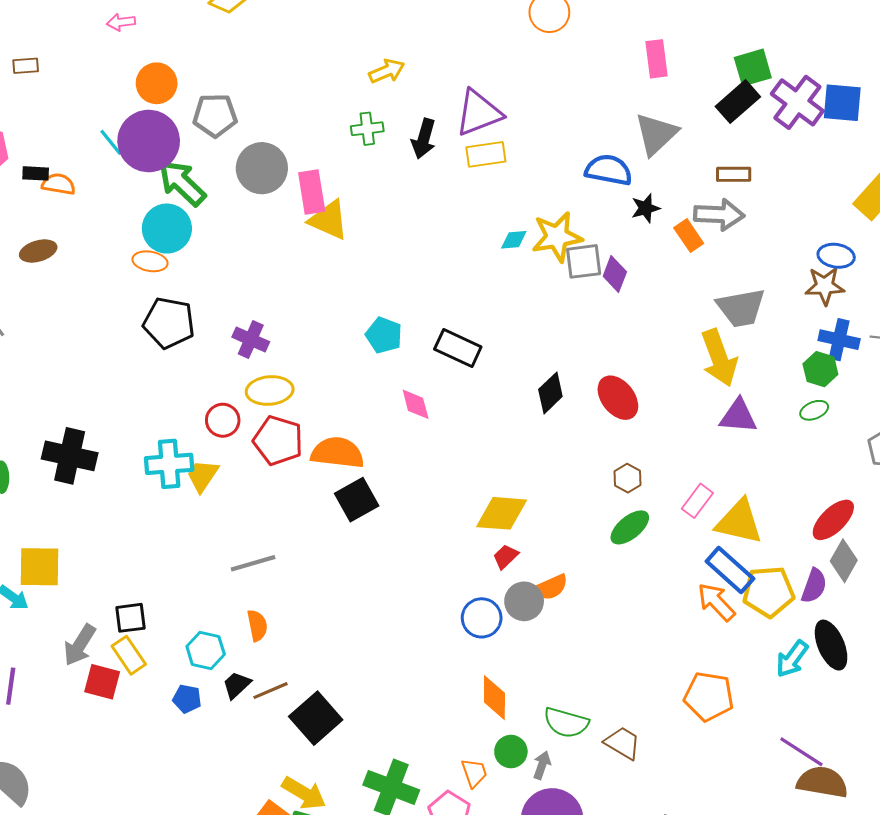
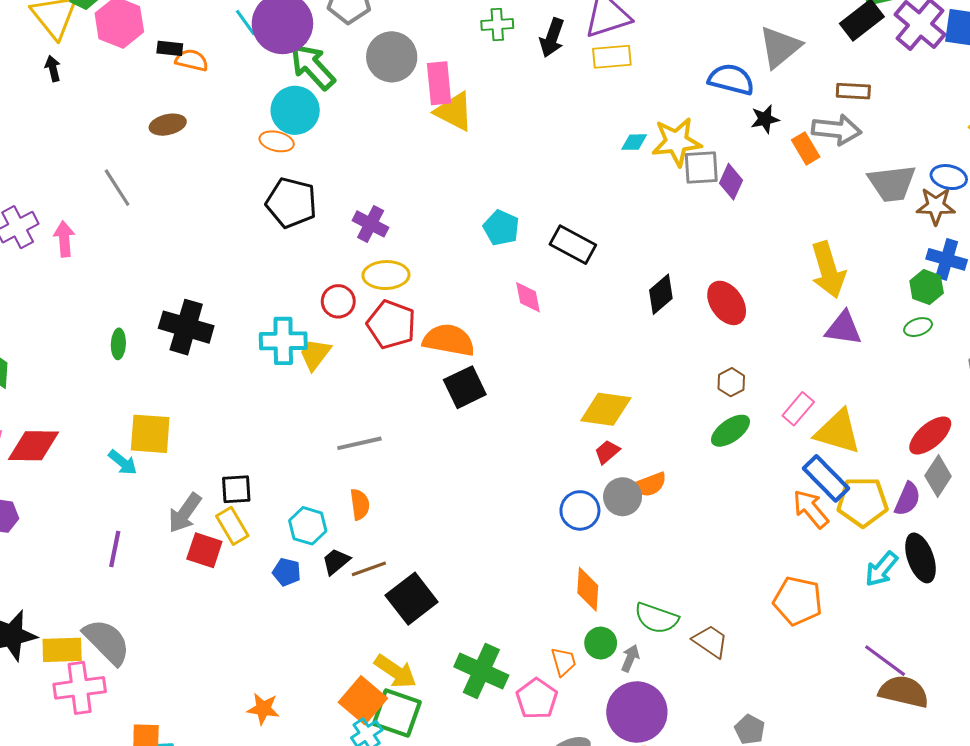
gray trapezoid: (741, 308) -> (892, 183), moved

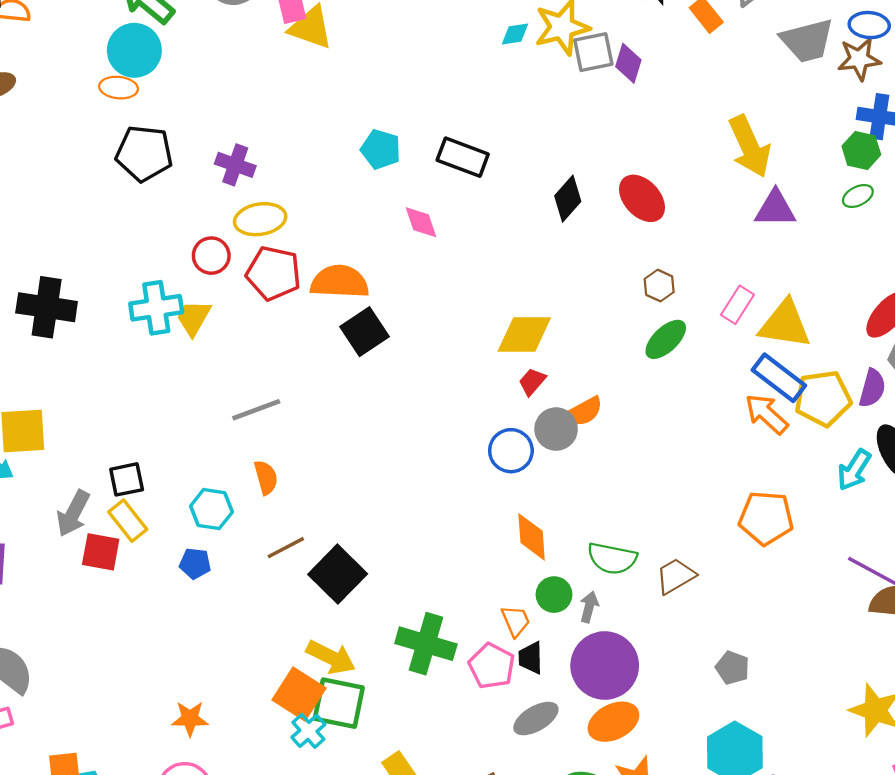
black trapezoid: (336, 561) -> (531, 658), moved, turned -44
brown trapezoid: (710, 641) -> (676, 576), turned -57

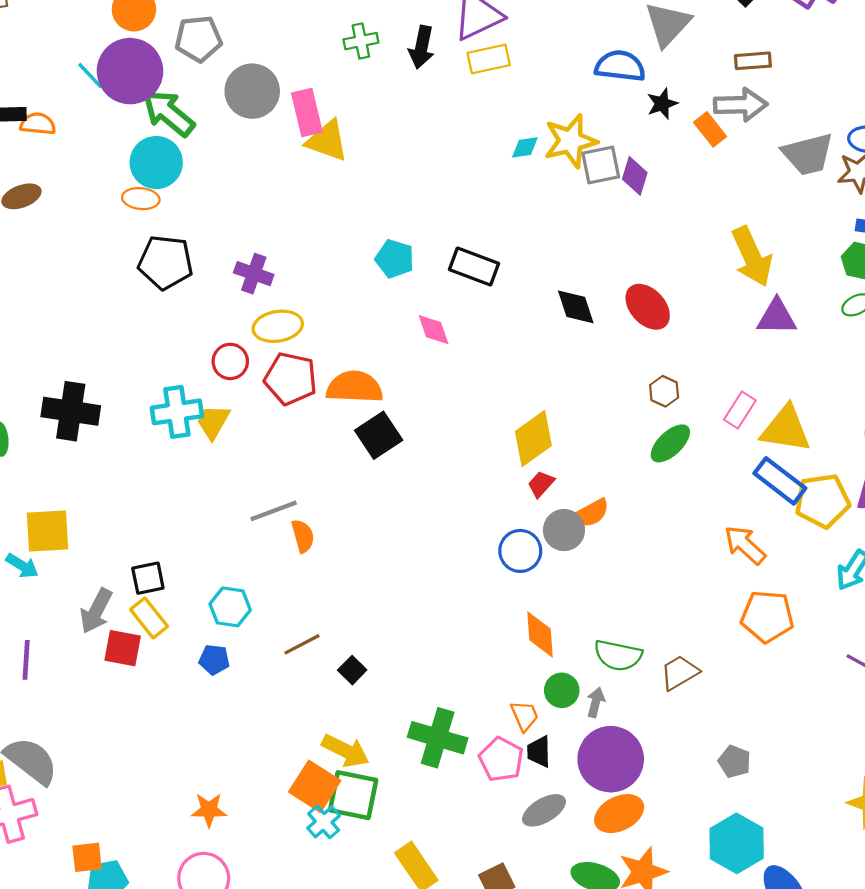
black diamond: (568, 199) -> (576, 307), turned -60
yellow diamond: (524, 335) -> (533, 438), turned -36
orange arrow: (767, 414) -> (745, 545), moved
orange semicircle: (266, 477) -> (303, 536), moved
black square: (338, 574) -> (352, 670), size x0.5

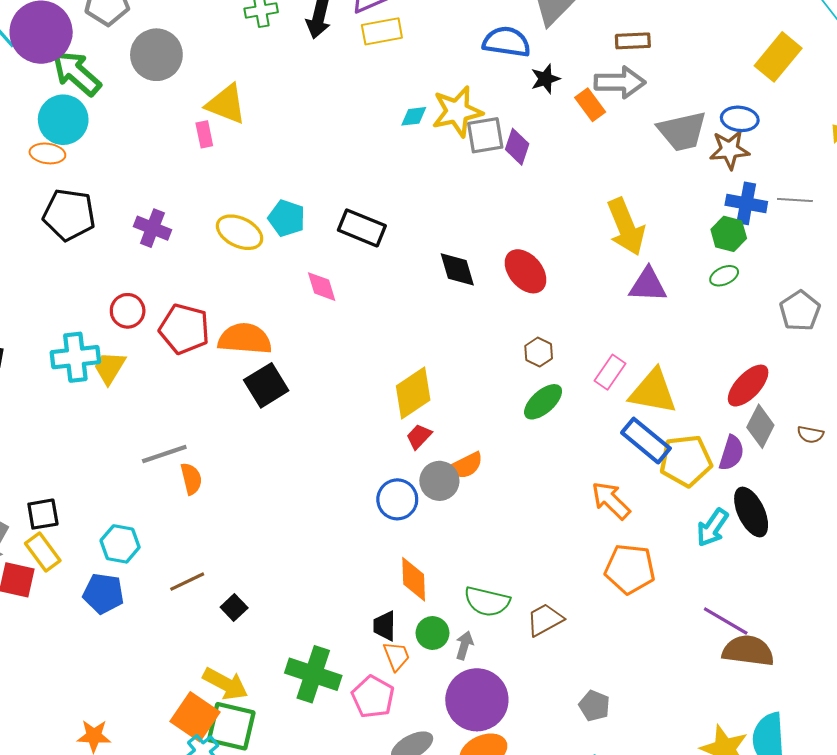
pink rectangle: (307, 113) -> (204, 134), moved, size x0.6
yellow ellipse: (278, 326) -> (240, 232), moved, turned 33
blue pentagon: (214, 660) -> (103, 593), size x1.4
black trapezoid: (539, 752) -> (385, 626), moved

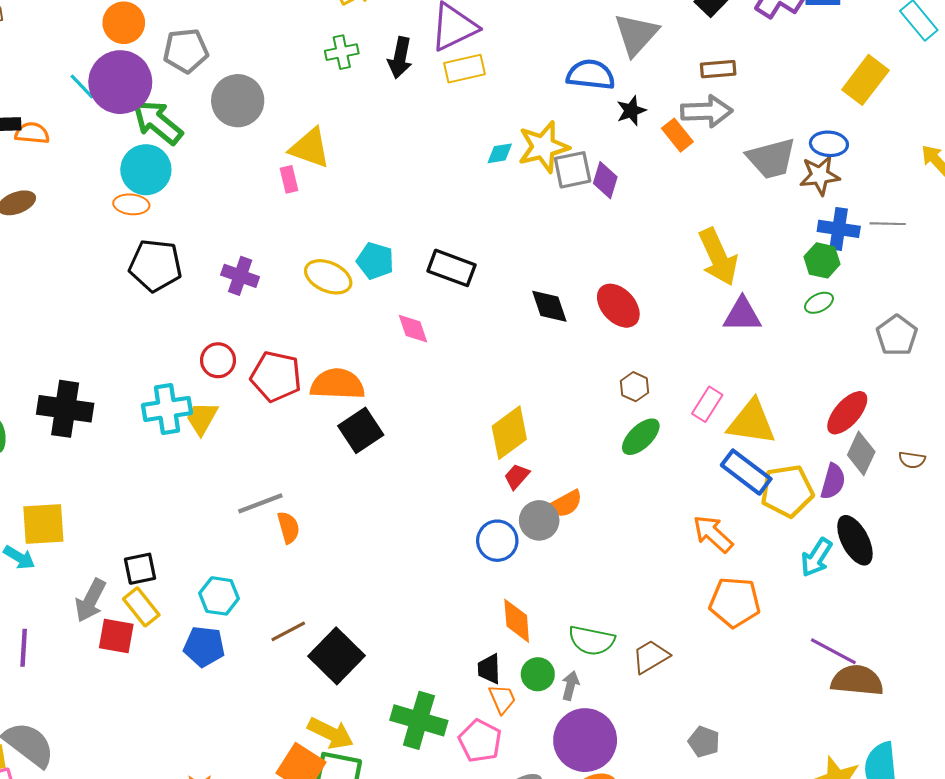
black square: (234, 608) -> (337, 656), size x2.0

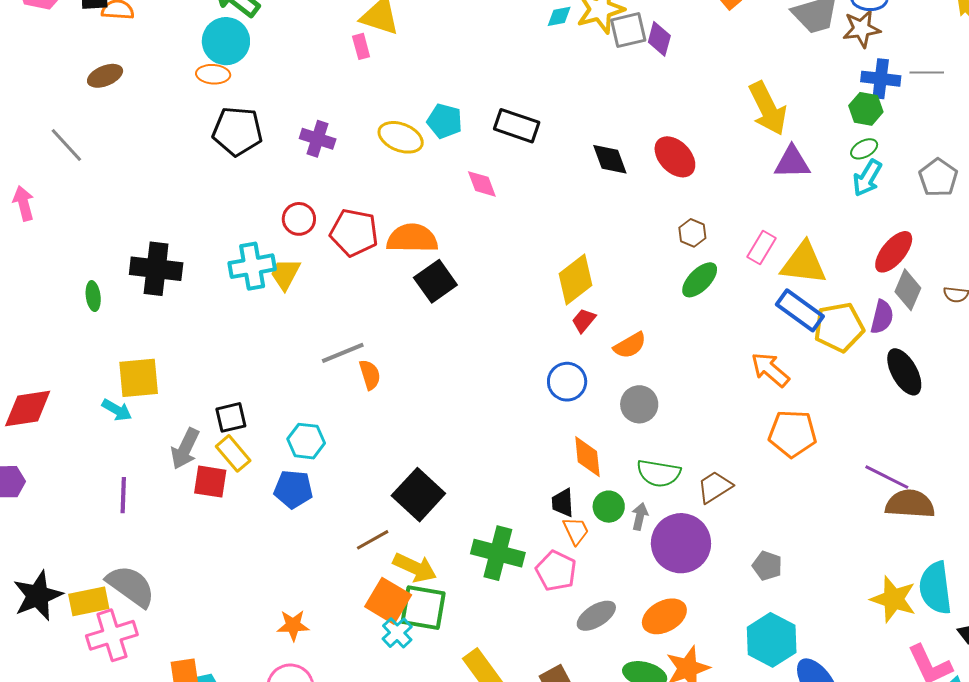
gray circle: (539, 520) -> (639, 404), moved
cyan arrow: (816, 557) -> (867, 178), moved
brown line: (288, 631) -> (373, 540), moved
purple circle: (585, 740) -> (681, 543), moved

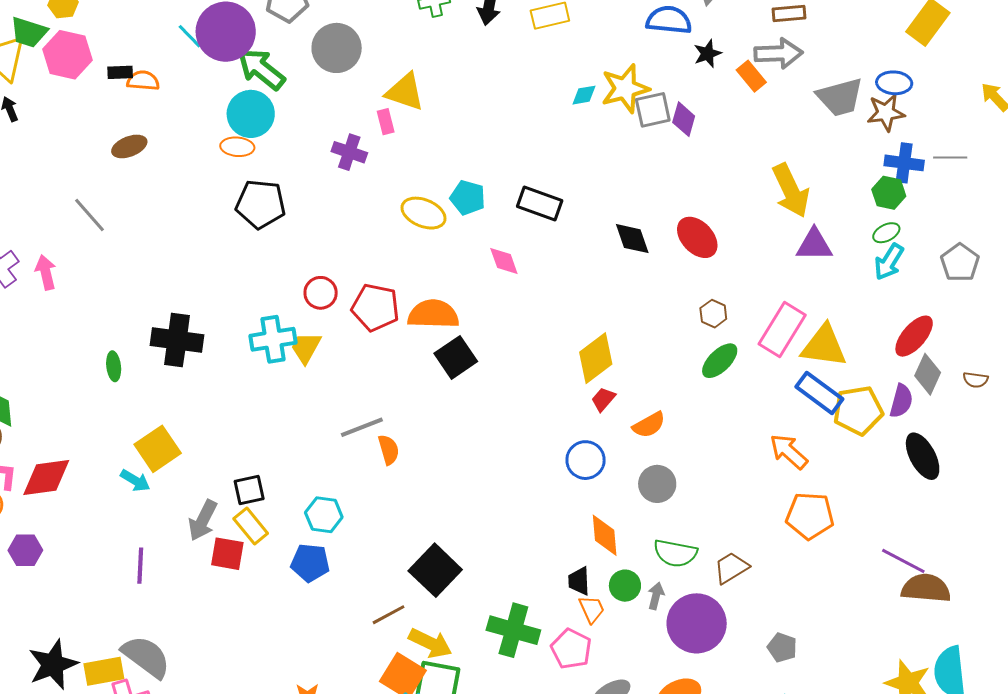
purple cross: (318, 139) -> (349, 152), moved
pink rectangle: (762, 248) -> (782, 329), size x1.6
yellow square: (139, 378) -> (158, 449), turned -30

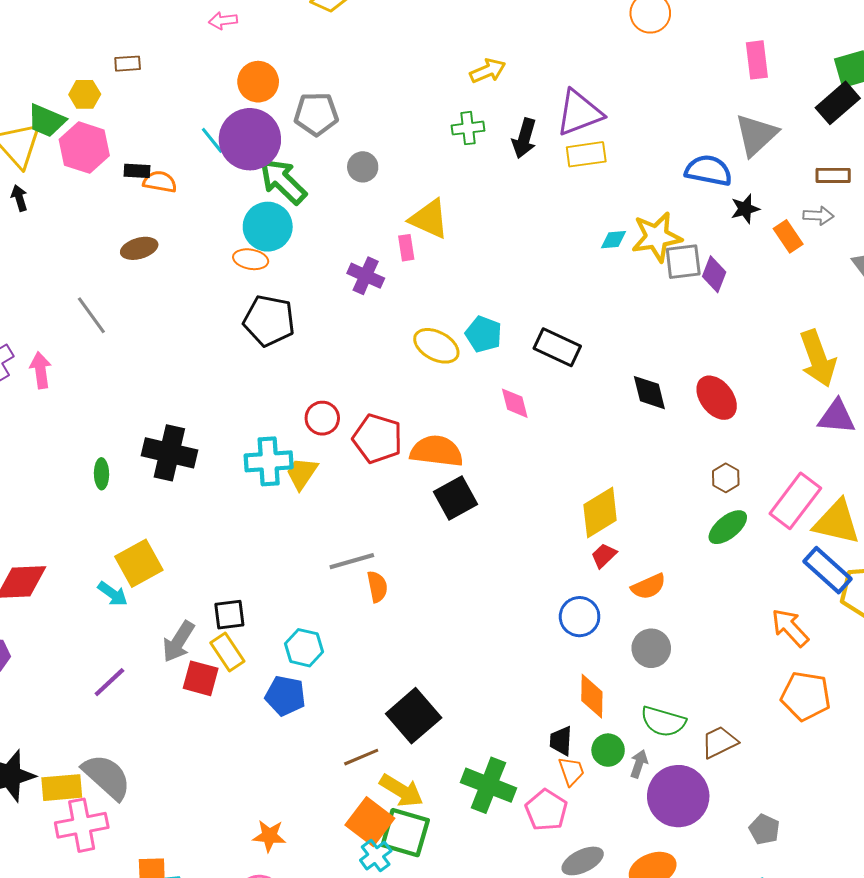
gray circle: (337, 48) -> (363, 167), size x0.6
gray arrow: (778, 53) -> (818, 216), size x0.6
purple line: (140, 566) -> (109, 682), turned 39

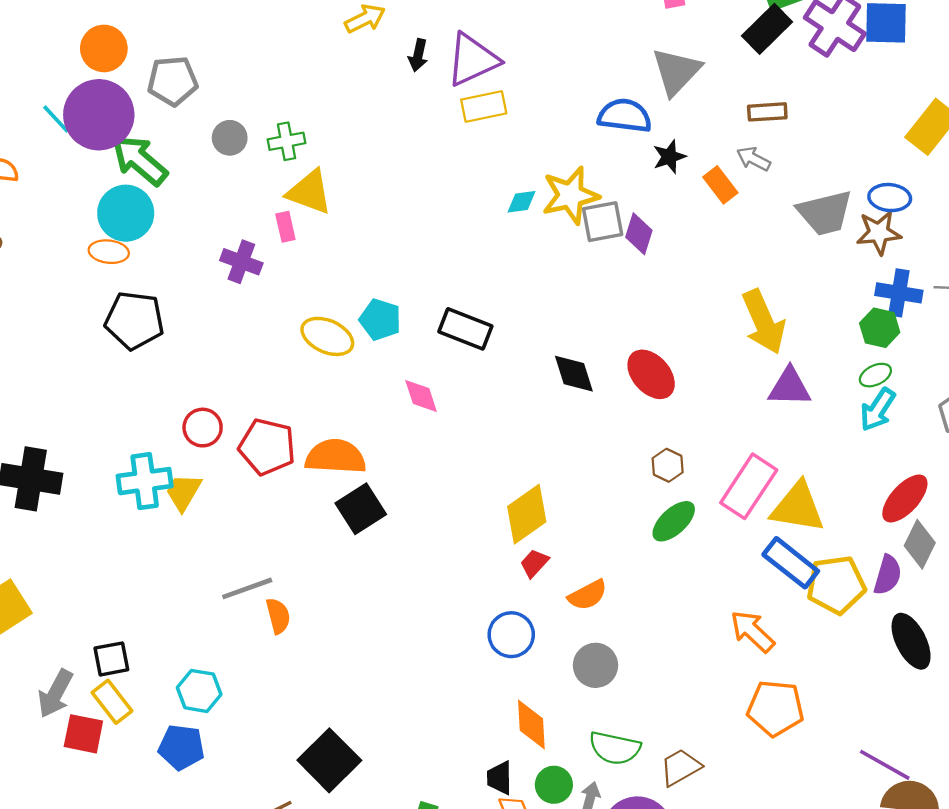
green cross: (468, 128) -> (286, 141), moved
black arrow: (524, 138) -> (418, 55), moved, size x0.7
gray arrow: (818, 216) -> (754, 159), turned -152

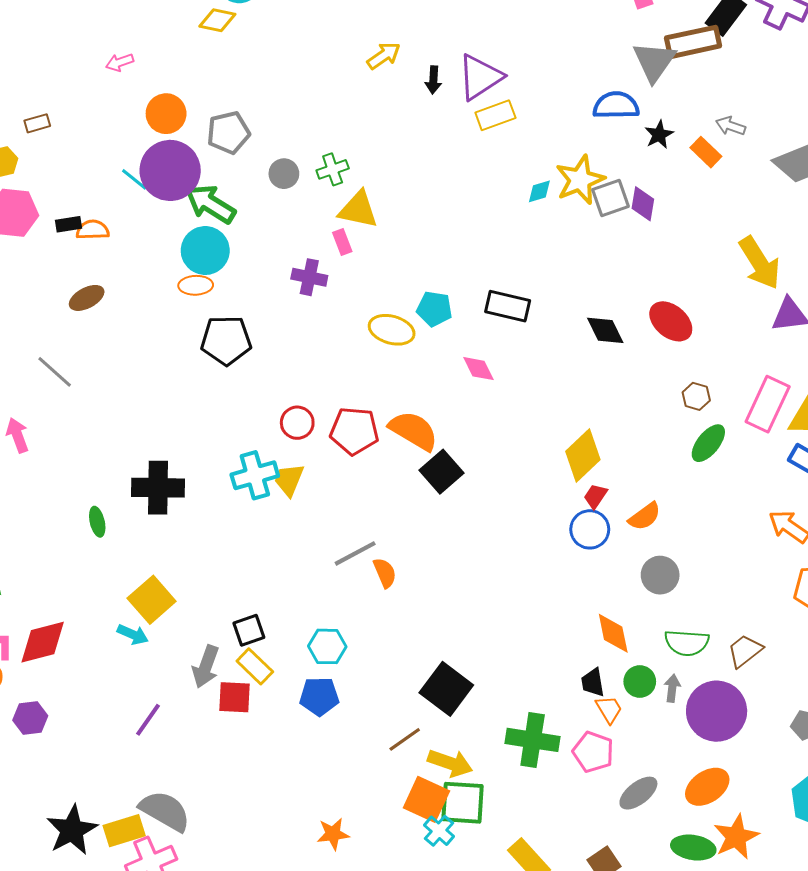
brown rectangle: (767, 112) -> (693, 42), moved, size x1.6
orange semicircle: (336, 457) -> (414, 431), turned 36
blue circle: (511, 635) -> (590, 529), moved

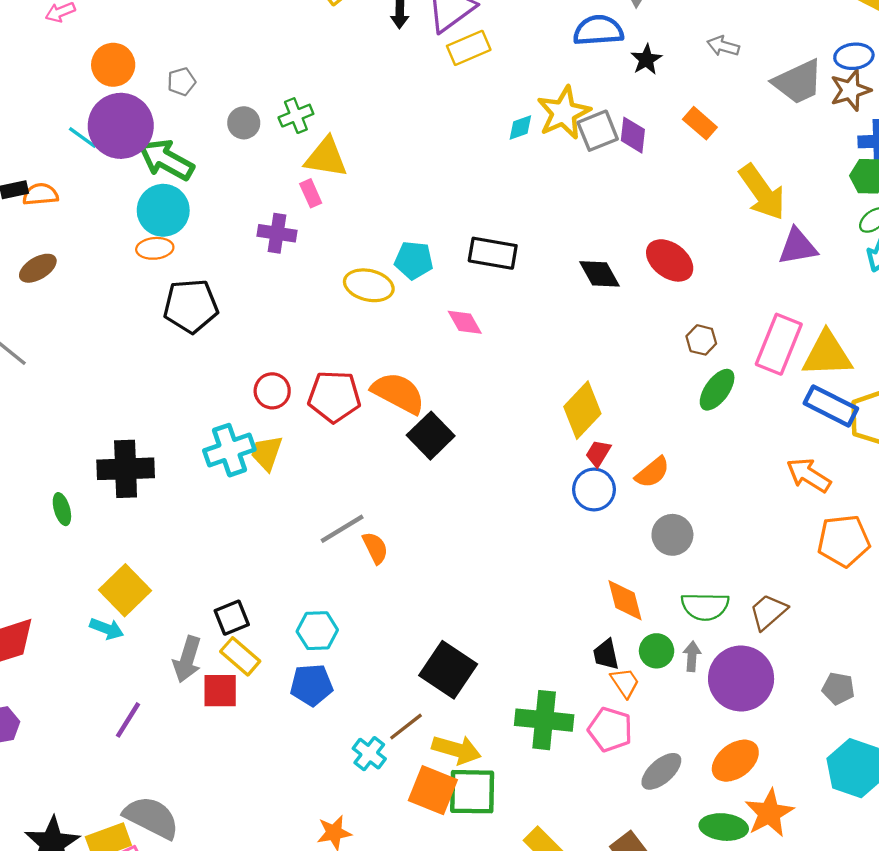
gray pentagon: (228, 133) -> (182, 82), size x0.6
orange rectangle: (706, 152) -> (700, 123), moved
cyan cross: (439, 831) -> (369, 754), moved

